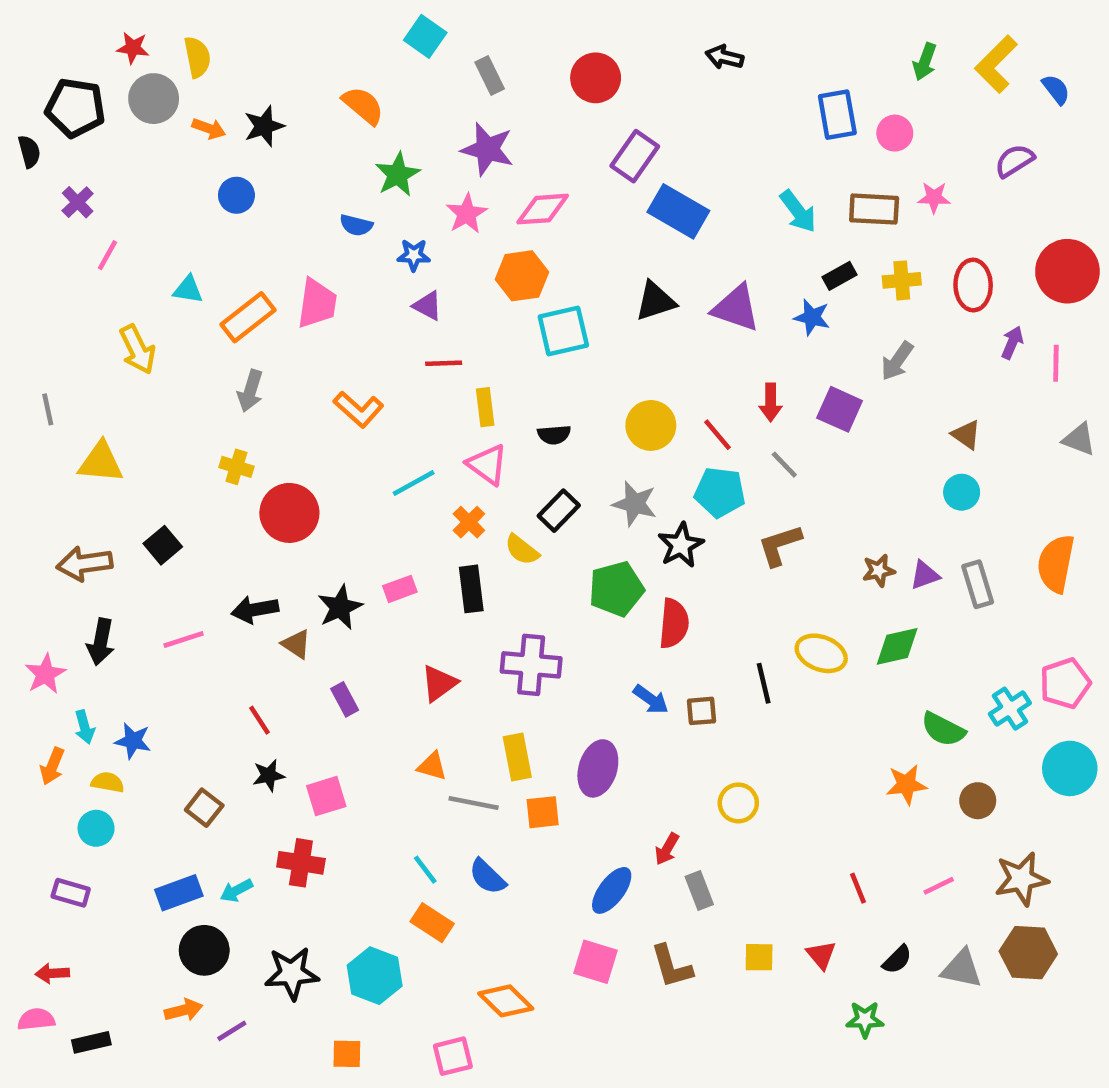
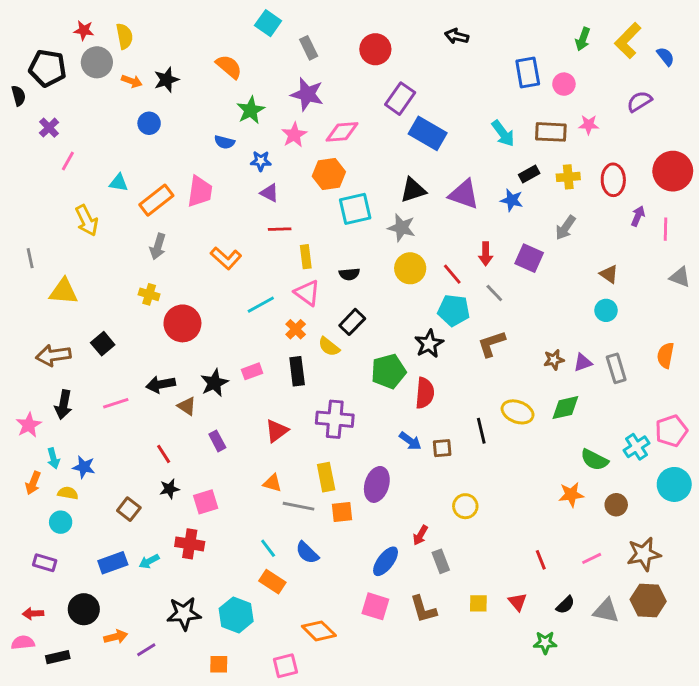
gray star: (635, 504) -> (401, 228), moved
orange semicircle: (1056, 564) -> (665, 355), size x0.7
black circle: (204, 950) -> (84, 609), moved

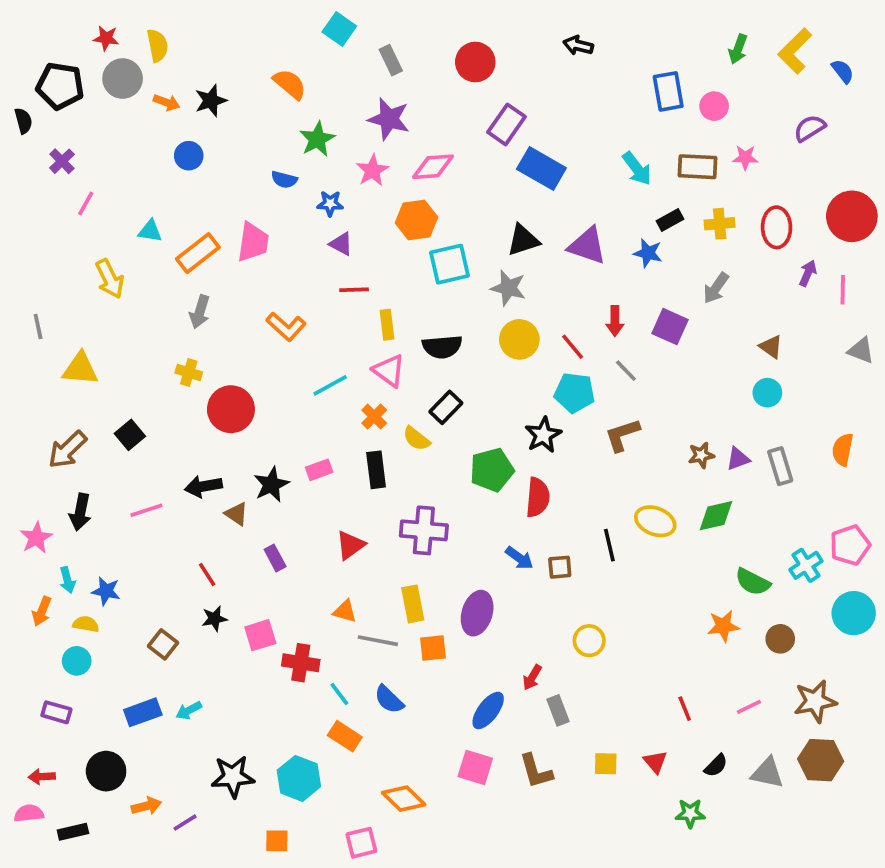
black semicircle: (349, 274) -> (442, 347), size x1.5
brown arrow: (53, 355) -> (67, 450), turned -36
red cross: (190, 544) -> (301, 663), moved

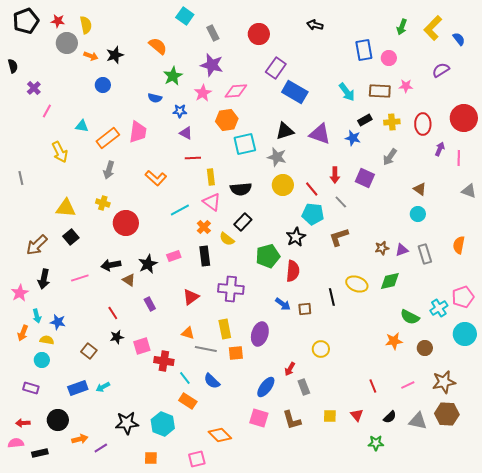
black pentagon: (60, 86) -> (26, 21), moved, turned -30
yellow triangle: (80, 369) -> (66, 208), moved

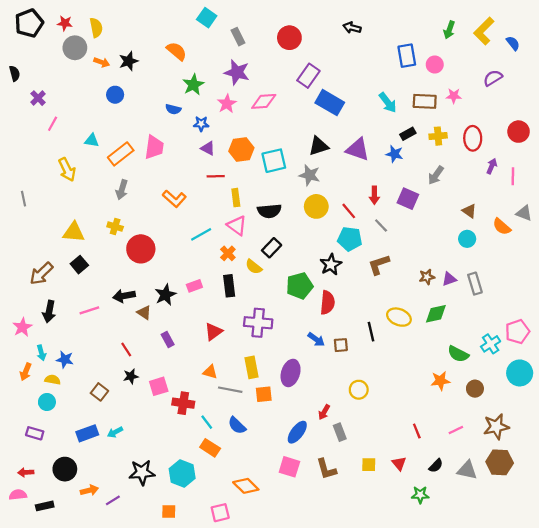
red circle: (464, 118) -> (519, 132), size x0.7
orange hexagon: (227, 120) -> (241, 149), moved
orange semicircle: (459, 245) -> (502, 227), moved, turned -60

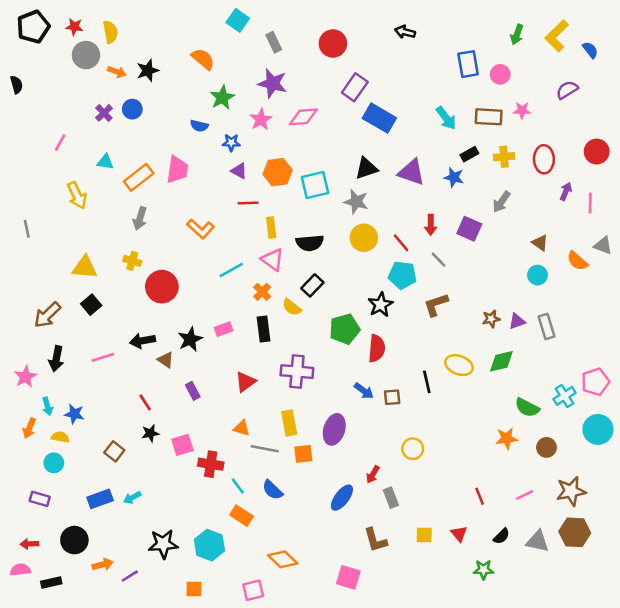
purple cross: (38, 98) -> (104, 113), moved
pink square: (289, 467) -> (348, 577), moved

